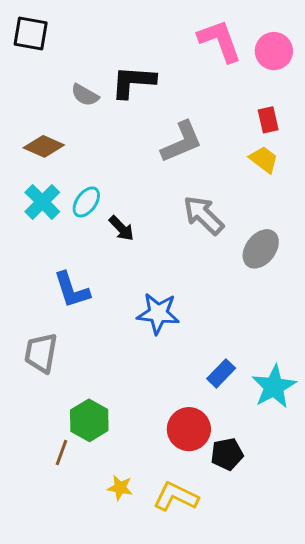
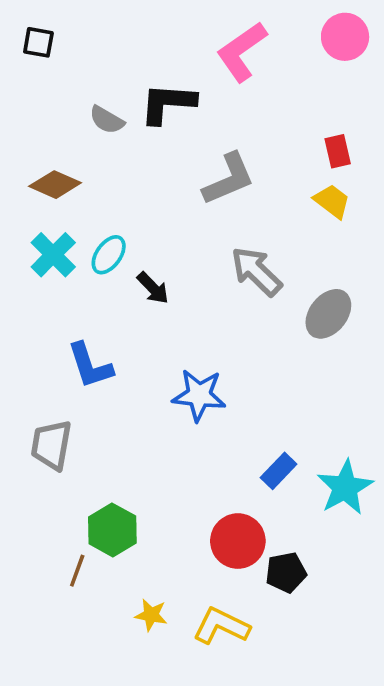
black square: (31, 33) -> (38, 42), size x0.7
pink L-shape: (220, 41) -> (242, 52), moved, turned -105
pink circle: (274, 51) -> (345, 37), moved

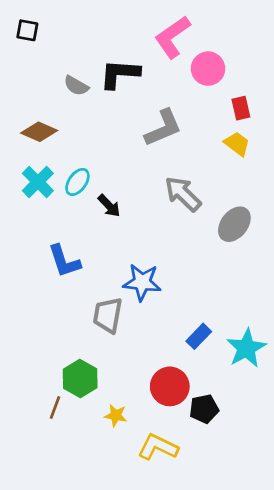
pink circle: (345, 37) -> (208, 69), moved
gray trapezoid: (51, 445) -> (108, 315), moved
yellow star: (151, 615) -> (116, 415), moved

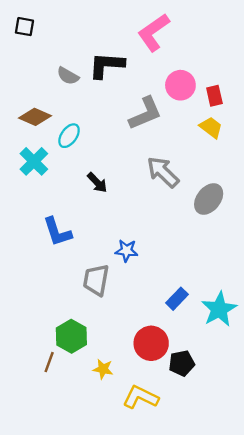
pink circle: (208, 69) -> (180, 85), moved
cyan ellipse: (77, 182) -> (69, 136), moved
blue star: (142, 282) -> (127, 251), size x0.7

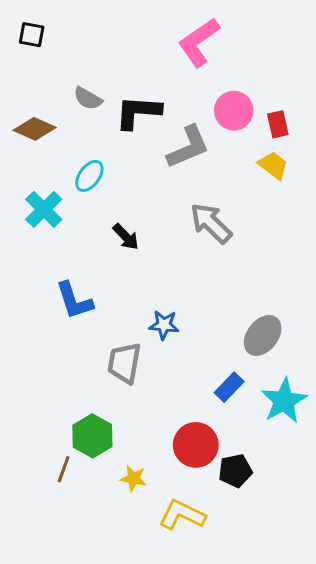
black L-shape: (107, 65) -> (138, 112), moved
brown diamond: (35, 117) -> (35, 129), moved
gray ellipse: (209, 199) -> (263, 336), moved

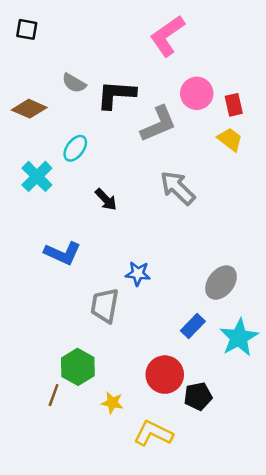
blue L-shape: (74, 301) -> (62, 253), turned -48

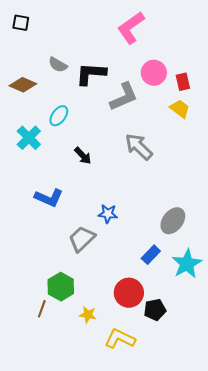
gray trapezoid: (105, 306) -> (82, 239), turned 36

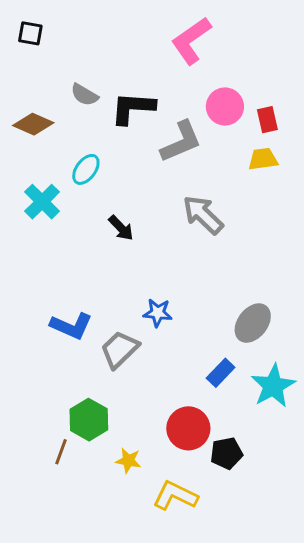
yellow trapezoid: (180, 109) -> (263, 159), turned -45
blue L-shape: (49, 198) -> (71, 326), moved

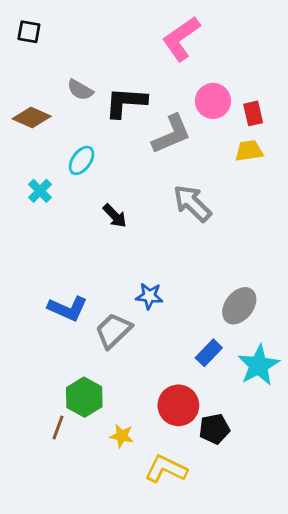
cyan cross: (42, 202) -> (40, 191), size x0.7

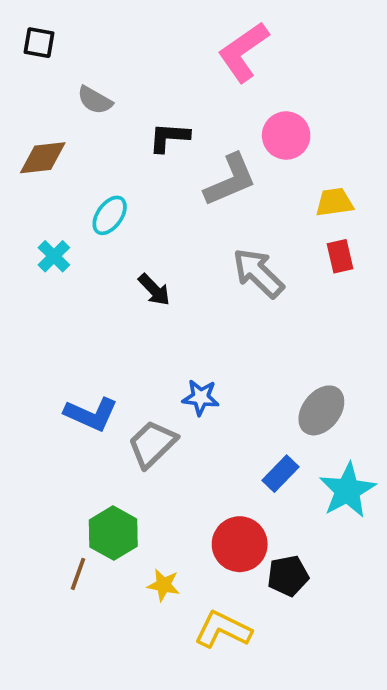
gray semicircle: (80, 90) -> (95, 100), moved
black L-shape: (126, 102) -> (169, 137), size x0.7
red rectangle: (253, 113) -> (340, 256), moved
brown diamond: (32, 118) -> (43, 158), turned -30

